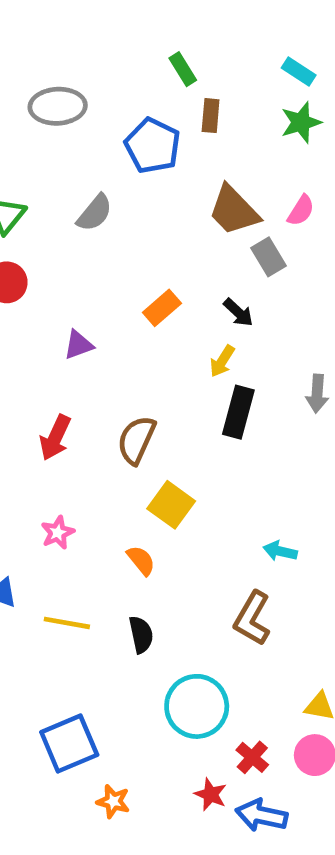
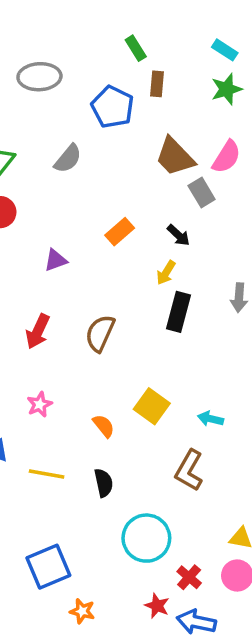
pink semicircle: (301, 211) -> (227, 157), size x1.4
yellow square: (171, 505) -> (152, 406), moved

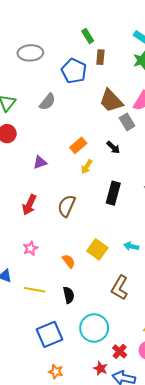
yellow arrow: (166, 273) -> (87, 167), moved
cyan arrow: (210, 419) -> (131, 246), moved
blue square: (48, 567) -> (50, 334), moved

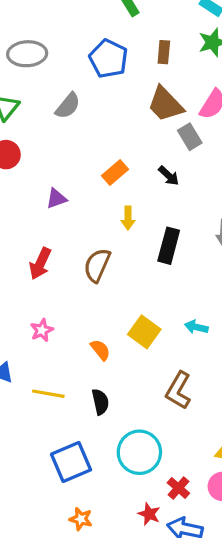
gray ellipse: (30, 53) -> (27, 54), moved
brown rectangle: (100, 57) -> (164, 52), moved
yellow arrow: (87, 167) -> (128, 218), moved, turned -32

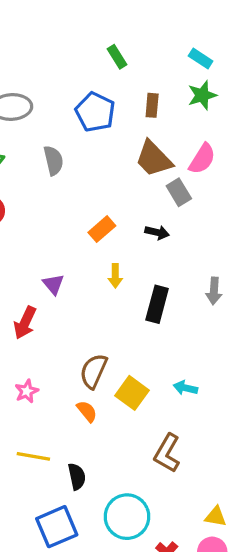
gray semicircle: (68, 106) -> (53, 161), turned -52
black arrow: (169, 176) -> (157, 232), turned -30
purple triangle: (56, 199) -> (53, 284), moved, turned -50
brown semicircle: (97, 265) -> (94, 371), moved
black semicircle: (100, 402) -> (77, 476), moved

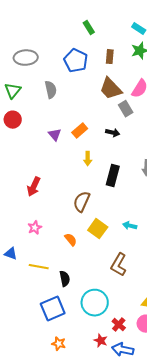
purple triangle: (53, 284) -> (55, 135), moved
brown semicircle: (94, 371) -> (82, 202), moved

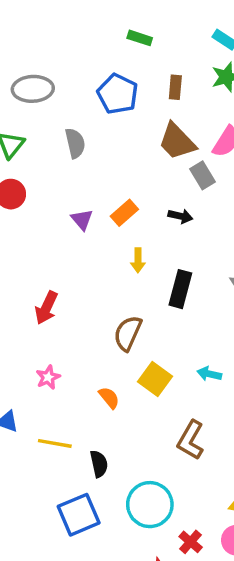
green rectangle: (89, 28) -> (140, 38), turned -40

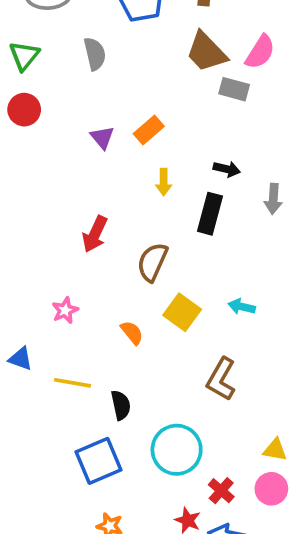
gray rectangle: (202, 175) -> (234, 89), turned -44
black arrow: (180, 216) -> (227, 169), moved
red arrow: (46, 308) -> (95, 234), moved

